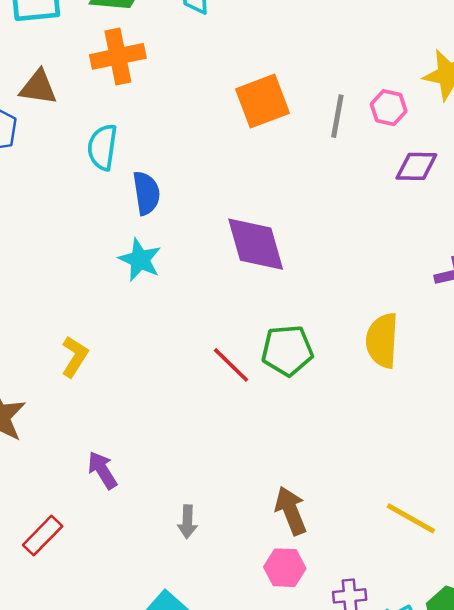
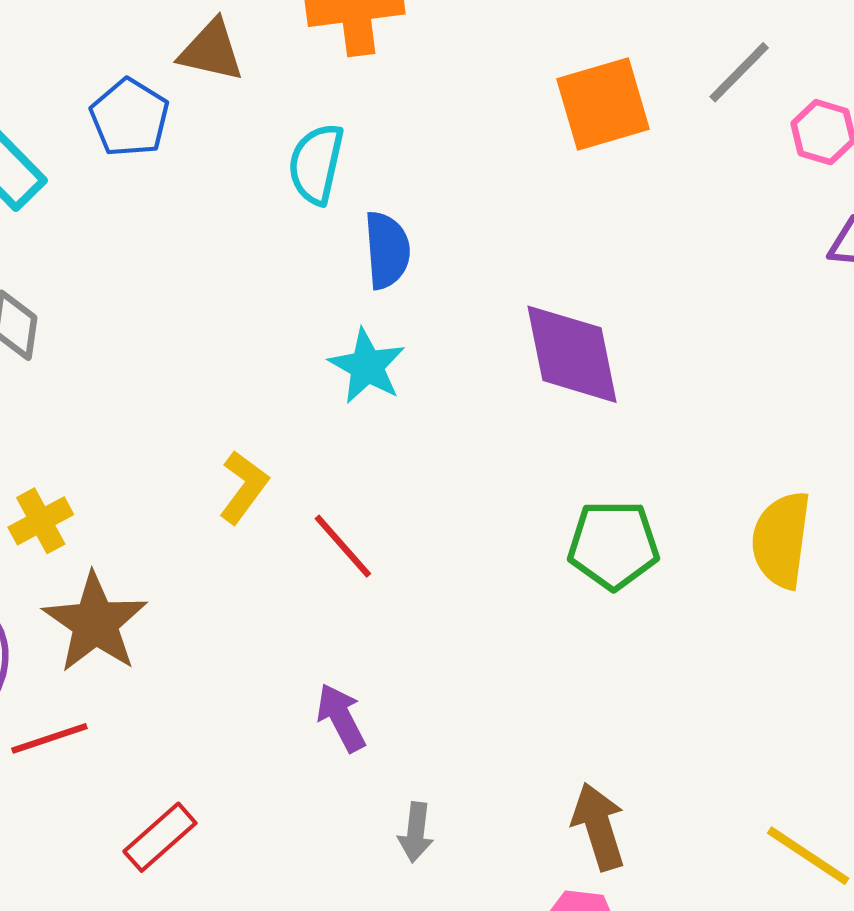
gray line: (337, 116) -> (739, 72), moved, turned 30
yellow L-shape: (75, 357) -> (244, 487), moved
red line: (231, 365) -> (343, 546), moved
purple arrow: (102, 470) -> (341, 718), moved

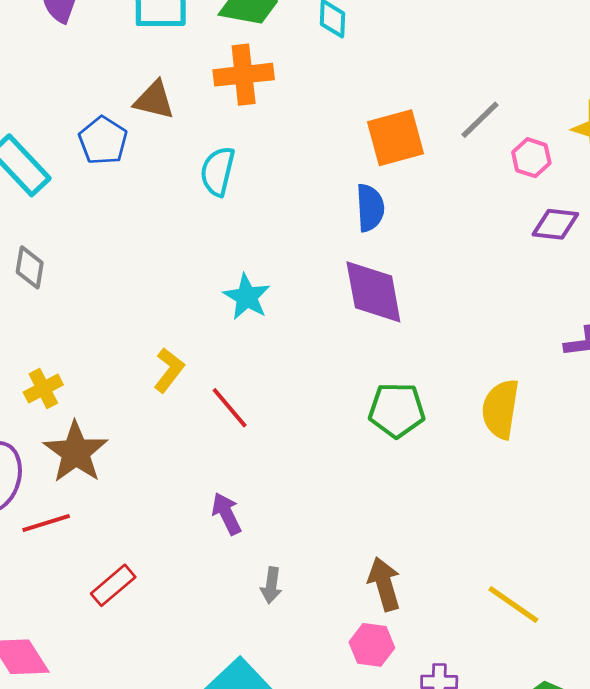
blue semicircle: (387, 250) -> (370, 208), moved

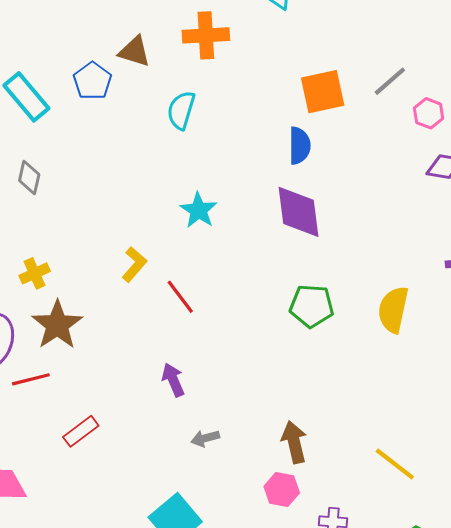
gray arrow: (271, 585) -> (205, 438), turned 64

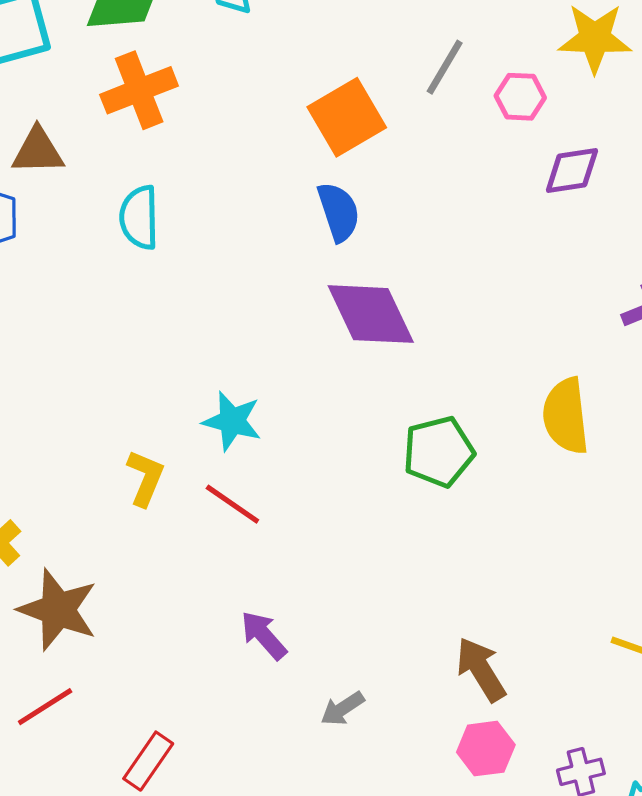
cyan star: (199, 210) -> (232, 421), moved

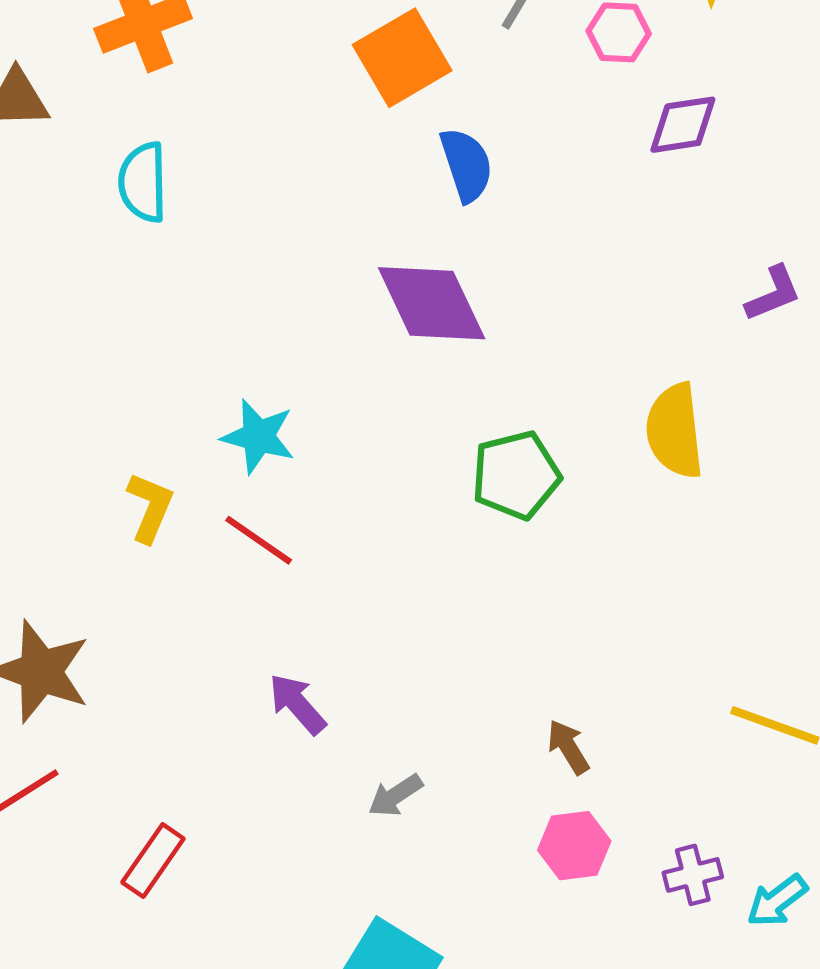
blue semicircle: (339, 212) -> (466, 165), moved
brown arrow: (481, 669) -> (568, 747), size x0.7

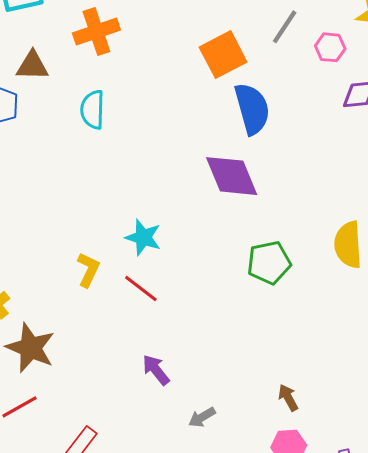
blue semicircle: (466, 165) -> (252, 109), size x1.4

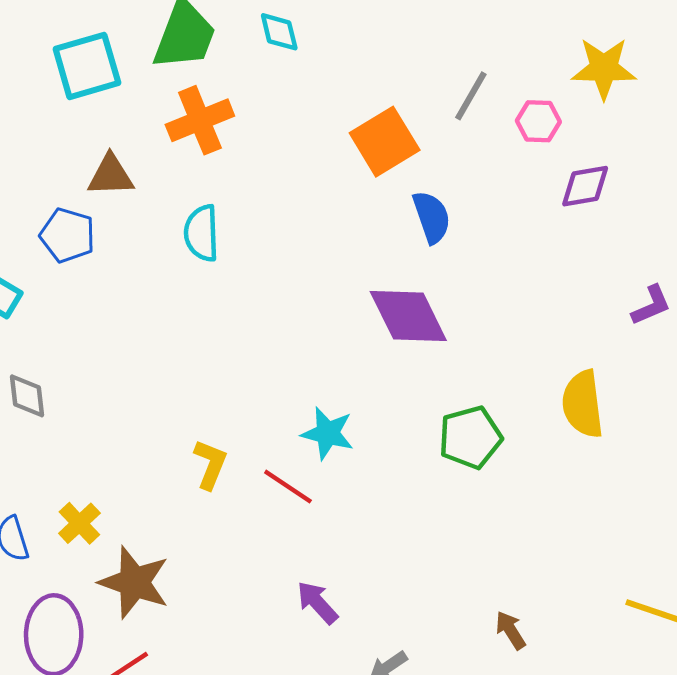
blue semicircle: (252, 109) -> (432, 217), size x0.7
cyan star: (143, 237) -> (328, 433), moved

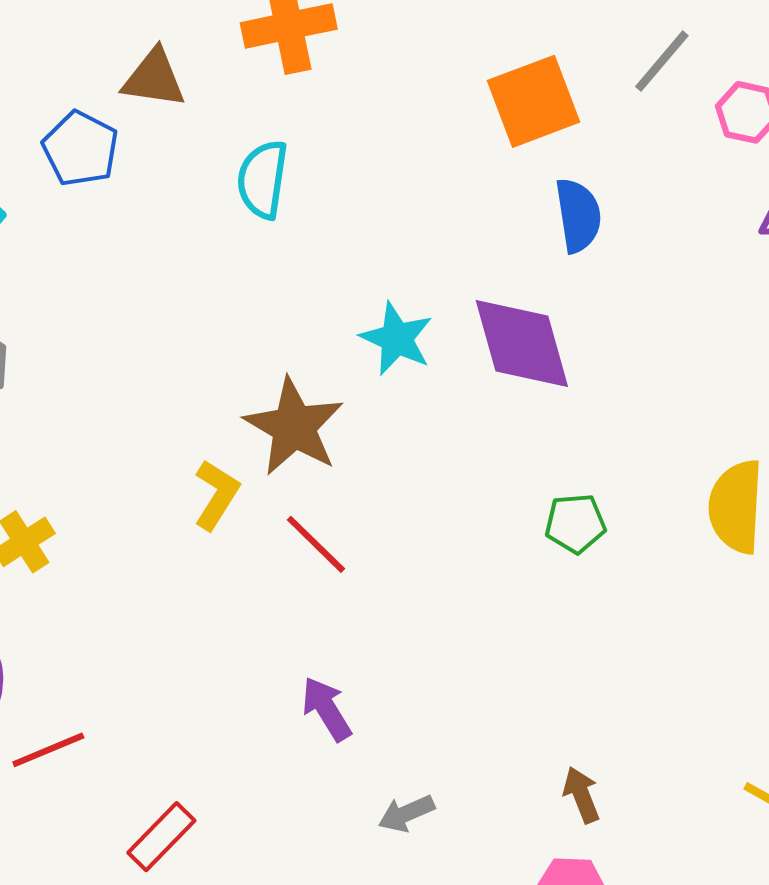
cyan star: (328, 433) -> (397, 339), moved
green pentagon: (470, 437) -> (575, 523), size x0.7
brown star: (134, 582) -> (294, 427), moved

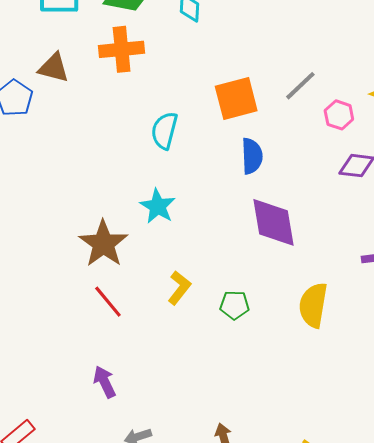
cyan semicircle: (263, 179) -> (164, 131), moved
purple diamond: (522, 344) -> (274, 222), moved
yellow L-shape: (216, 495) -> (179, 288), moved

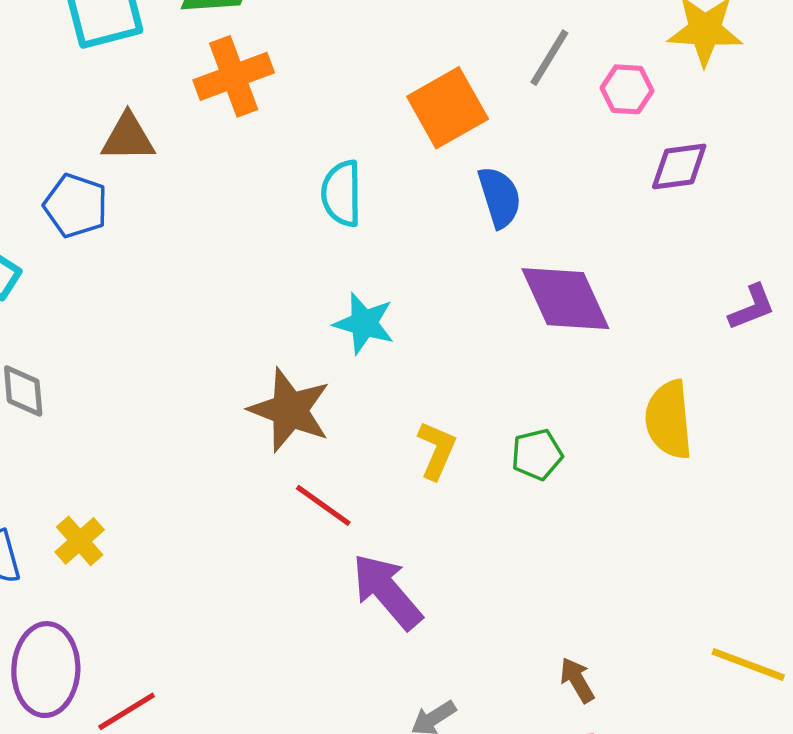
purple arrow: (105, 382) -> (387, 591), moved, size x1.5

